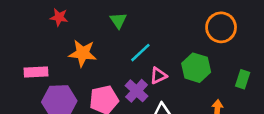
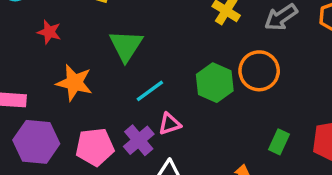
green triangle: (118, 20) -> (126, 46), size x1.5
green hexagon: (196, 68) -> (215, 83), moved

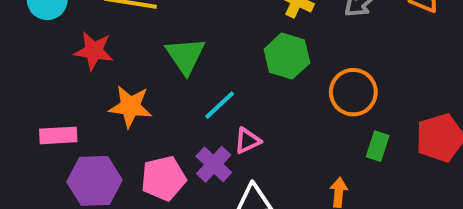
red star: (49, 32) -> (94, 51), size x1.4
orange circle: (259, 71) -> (353, 92), moved
green hexagon: (215, 83) -> (287, 56), moved

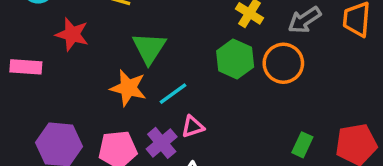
orange circle: (353, 92) -> (283, 63), moved
orange star: (130, 106) -> (128, 88), moved
pink rectangle: (58, 135) -> (26, 67), moved

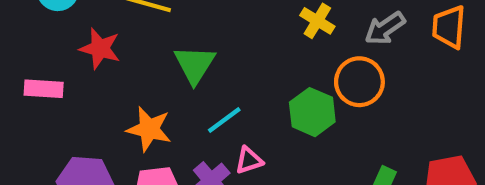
green hexagon: (235, 59) -> (312, 112), moved
orange star: (128, 88) -> (149, 129), moved

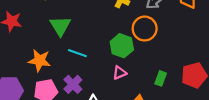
cyan line: (224, 120) -> (77, 53), turned 60
pink triangle: (249, 160) -> (120, 73), moved

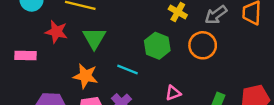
green triangle: (60, 26) -> (94, 38), moved
green hexagon: (122, 46) -> (157, 46), moved

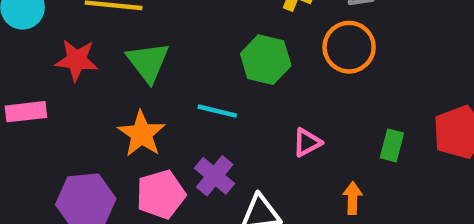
orange star: (85, 76) -> (142, 134), turned 30

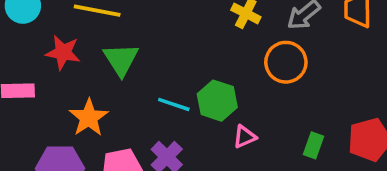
green hexagon: (266, 60) -> (217, 101), moved
orange star: (142, 134) -> (89, 118), moved

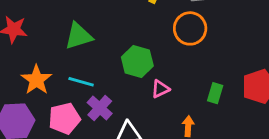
green triangle: (121, 59) -> (79, 36), moved, turned 48
cyan line: (174, 104) -> (81, 82), moved

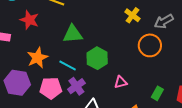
green hexagon: (137, 61) -> (97, 58), moved

